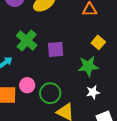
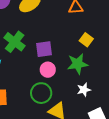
pink circle: (27, 85) -> (48, 70), moved

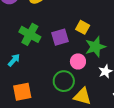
yellow square: (86, 40) -> (83, 27), moved
pink circle: (48, 70) -> (78, 61), moved

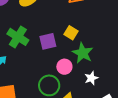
green star: (95, 47) -> (83, 53), turned -30

